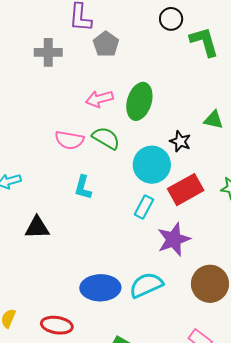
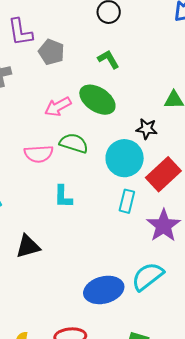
green L-shape: (204, 42) -> (108, 59), moved, size x0.7
green ellipse: (139, 101) -> (97, 100), turned -60

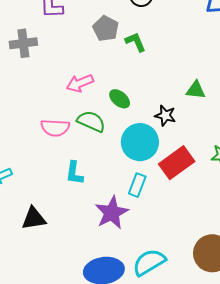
gray pentagon: (51, 52) -> (106, 29), moved
green ellipse: (97, 100) -> (120, 99), moved, size x0.6
purple star: (164, 226) -> (112, 213), moved

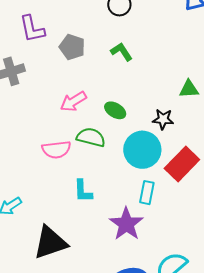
gray pentagon: (106, 29) -> (72, 47), moved
black triangle: (34, 218) -> (50, 243), size x1.4

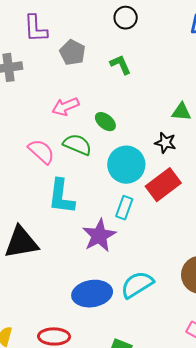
black star: (163, 119) -> (165, 143), moved
pink semicircle: (56, 150) -> (41, 151), turned -140
cyan L-shape: (83, 191) -> (61, 197), size x1.5

